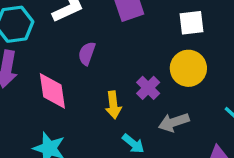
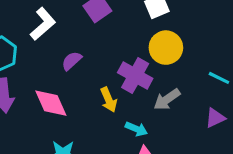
purple semicircle: (87, 53) -> (72, 61), turned 45
purple cross: (148, 88) -> (135, 76), size x1.5

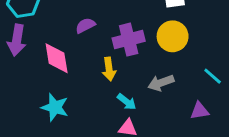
purple cross: (135, 76) -> (129, 40), moved, turned 32

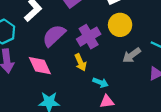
purple semicircle: (85, 25) -> (54, 36), size x1.6
gray arrow: (161, 83) -> (132, 55), moved

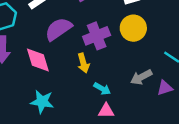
gray arrow: (132, 55) -> (141, 77), moved

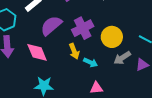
yellow circle: (133, 28) -> (112, 37), moved
cyan arrow: (102, 89) -> (91, 62), moved

